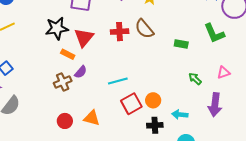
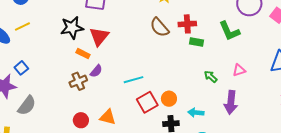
red cross: (120, 32) -> (187, 24), moved

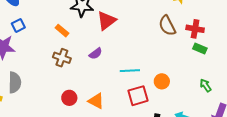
orange rectangle: (83, 54) -> (62, 31), moved
blue square: (21, 68) -> (18, 25), moved
brown cross: (78, 81) -> (62, 58), moved, turned 30
orange circle: (169, 99) -> (162, 81), moved
gray semicircle: (27, 106) -> (15, 82), moved, turned -50

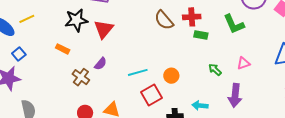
brown cross: (62, 58) -> (81, 77), moved, turned 30

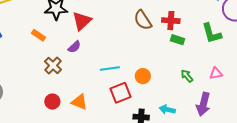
purple semicircle: (100, 64) -> (74, 47), moved

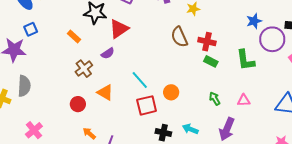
cyan line: (110, 69) -> (140, 80), turned 48
orange triangle: (79, 102) -> (105, 92), moved

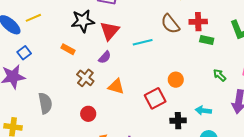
cyan line: (140, 80) -> (143, 42), moved, turned -48
gray semicircle: (24, 86) -> (45, 103), moved
orange triangle: (105, 92) -> (116, 86), moved

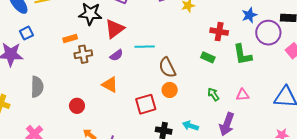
red cross: (198, 22) -> (219, 32), moved
brown semicircle: (170, 24) -> (167, 68), moved
orange rectangle: (68, 49) -> (70, 38), turned -56
purple semicircle: (105, 57) -> (116, 55), moved
brown cross: (85, 78) -> (83, 54), moved, turned 30

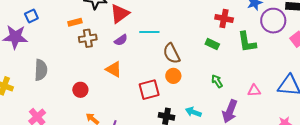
pink triangle: (243, 95) -> (254, 91), moved

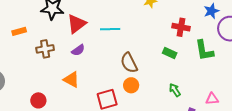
orange rectangle: (75, 22) -> (19, 31), moved
cyan line: (149, 32) -> (110, 29), moved

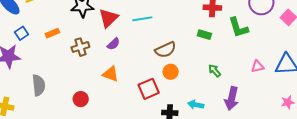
brown semicircle: (129, 63) -> (165, 50), turned -80
pink triangle: (212, 99) -> (258, 66), moved

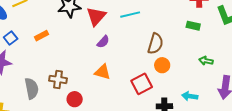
brown cross: (80, 47) -> (58, 79), moved, turned 30
brown semicircle: (165, 50) -> (155, 44), turned -45
green arrow: (215, 71) -> (206, 61), turned -32

